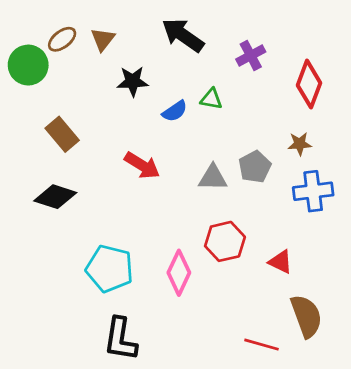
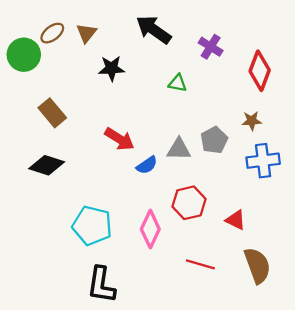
purple cross: (251, 56) -> (211, 47), turned -30
blue semicircle: (175, 111) -> (147, 165), moved
red line: (262, 345) -> (200, 264), moved

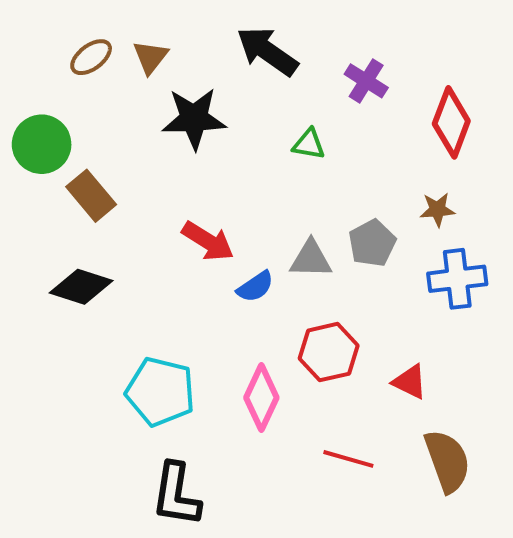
green circle: (24, 55) -> (42, 144), moved
black star: (112, 68) -> (194, 118), size x1.4

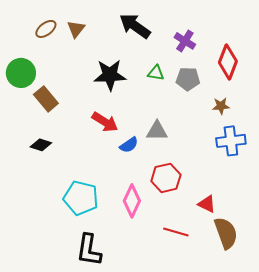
black star: (194, 118) -> (110, 75), moved
gray pentagon: (372, 243) -> (188, 79), moved, turned 30
black diamond: (81, 287) -> (41, 145), size x0.7
red triangle: (410, 382) -> (207, 204), moved

